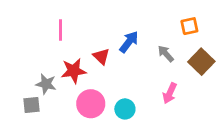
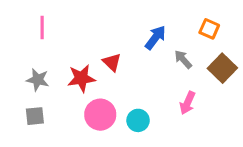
orange square: (189, 26) -> (209, 29), turned 36
pink line: (60, 30) -> (42, 27), moved
blue arrow: (129, 42) -> (155, 38), moved
gray star: (46, 84) -> (38, 80), moved

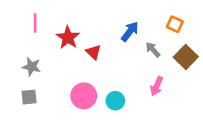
red star: (81, 78) -> (68, 38), moved, turned -30

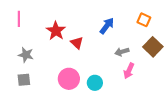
pink line: (35, 23) -> (19, 19), moved
gray arrow: (153, 50) -> (122, 52), moved, turned -64

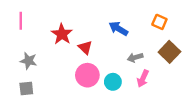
blue arrow: (107, 26) -> (118, 29), turned -96
pink circle: (69, 79) -> (87, 75), moved
cyan circle: (95, 83) -> (113, 82), moved

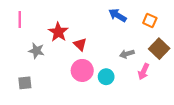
blue arrow: (118, 29) -> (118, 15), moved
gray star: (29, 61) -> (36, 51), moved
pink arrow: (143, 78) -> (144, 72), moved

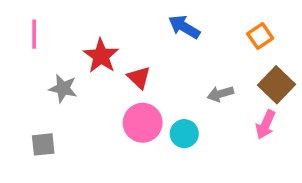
blue arrow: (118, 15) -> (184, 27), moved
orange square: (150, 21) -> (260, 36), turned 32
pink arrow: (144, 72) -> (266, 125), moved

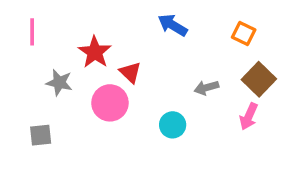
orange square: (260, 36) -> (244, 34), turned -30
pink circle: (143, 123) -> (110, 103), moved

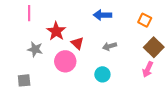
blue arrow: (173, 25) -> (102, 15), turned -30
pink line: (32, 32) -> (29, 13), moved
gray arrow: (206, 88) -> (110, 46), moved

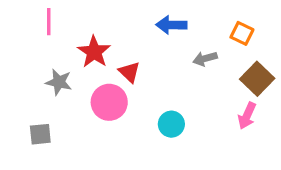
gray arrow: (110, 46) -> (205, 59), moved

